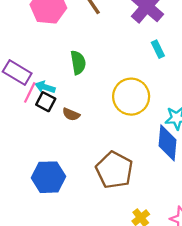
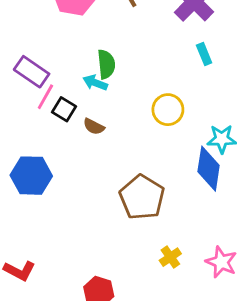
cyan arrow: (45, 87) -> (95, 83), moved
yellow circle: (131, 97) -> (168, 110), size x0.7
blue hexagon: (48, 177) -> (31, 176), moved

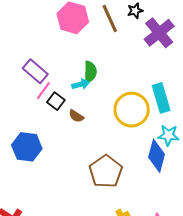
cyan rectangle: (204, 54) -> (161, 98), moved, size x1.8
cyan arrow: (95, 83) -> (81, 84), turned 138
yellow circle: (168, 110) -> (132, 110), size x1.5

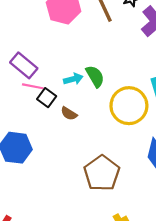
green semicircle: (90, 72) -> (95, 76), moved, turned -30
pink line: (43, 91) -> (33, 86), turned 66

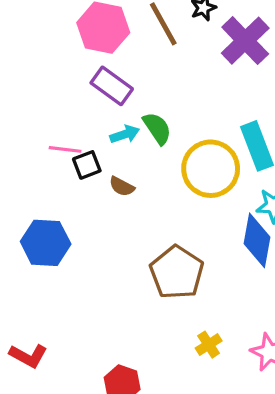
purple rectangle: (24, 65) -> (112, 86), moved
black square: (47, 98) -> (87, 165), turned 36

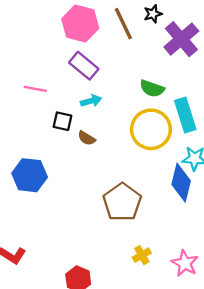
green semicircle: (157, 128) -> (152, 88), moved, turned 140
pink line: (65, 149) -> (35, 89), moved
black square: (87, 165) -> (62, 121), turned 30

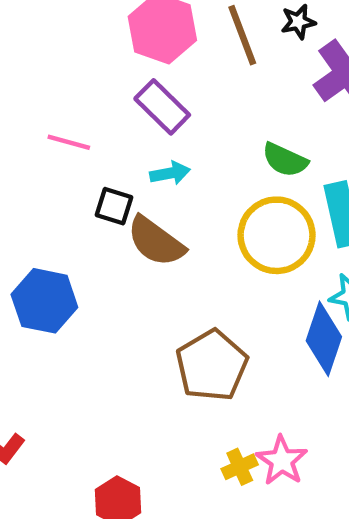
brown semicircle: (87, 138) -> (156, 241), size x1.8
pink star: (185, 263) -> (282, 461), moved

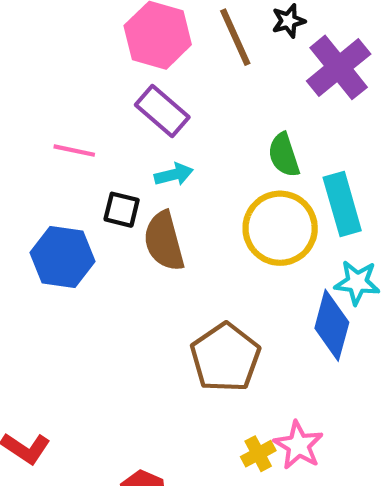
green semicircle: (285, 160) -> (284, 155), turned 51
brown semicircle: (156, 241) -> (164, 241), turned 42
blue hexagon: (44, 301) -> (63, 257), moved

